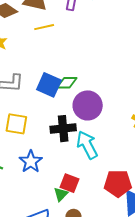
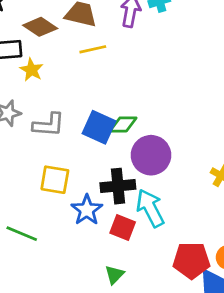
blue star: (31, 162) -> (87, 210), moved
red square: (70, 183) -> (123, 228), moved

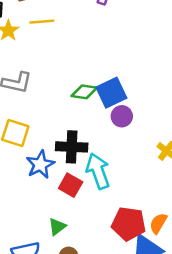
yellow line: (93, 49) -> (42, 22), moved
blue square: (99, 127) -> (111, 93), moved, turned 32
purple circle: (151, 155) -> (122, 116), moved, size x0.6

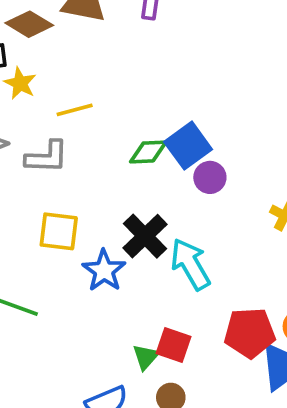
yellow line: (42, 22) -> (75, 110), moved
black cross: (72, 147) -> (145, 236), turned -36
red square: (71, 185) -> (174, 345), moved

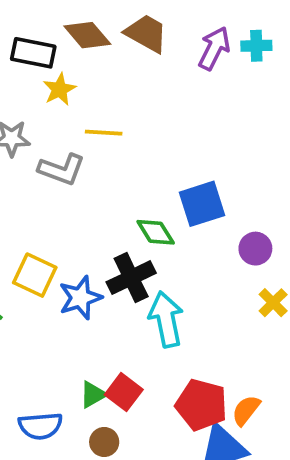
green diamond: (148, 152) -> (156, 232), moved, turned 42
purple circle: (210, 177) -> (255, 249), moved
yellow square: (59, 231) -> (35, 275), moved

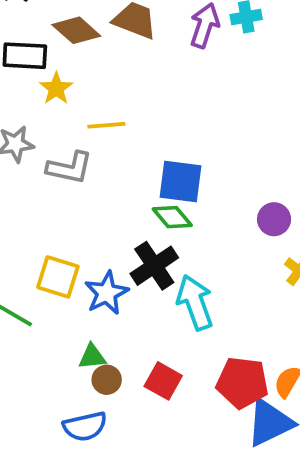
blue square: (202, 204) -> (181, 181), moved, turned 33
green triangle: (93, 395) -> (92, 357), moved, turned 32
brown circle: (104, 442) -> (107, 380), moved

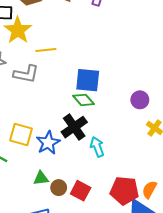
yellow star: (56, 88) -> (18, 30), size x1.5
cyan arrow: (195, 302) -> (97, 147), size x0.7
brown circle: (107, 380) -> (59, 188), moved

